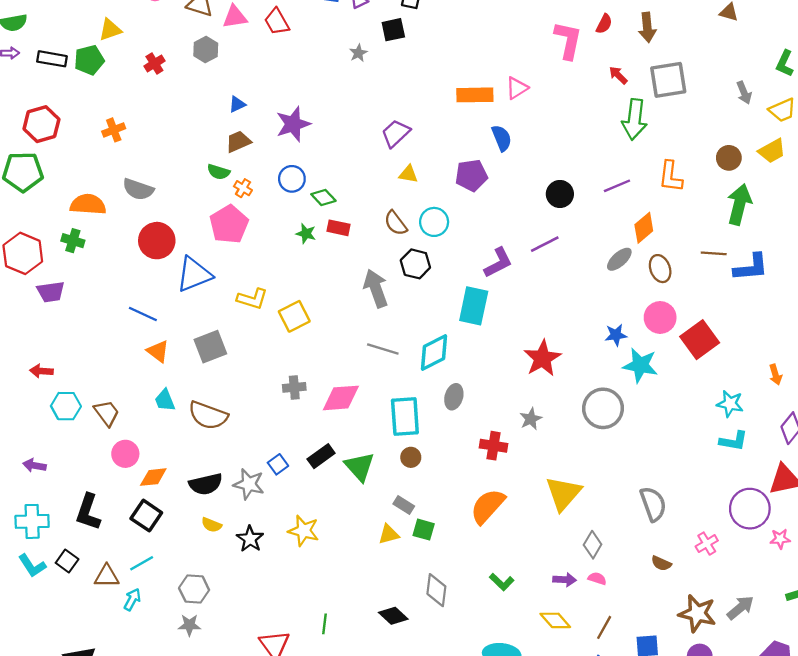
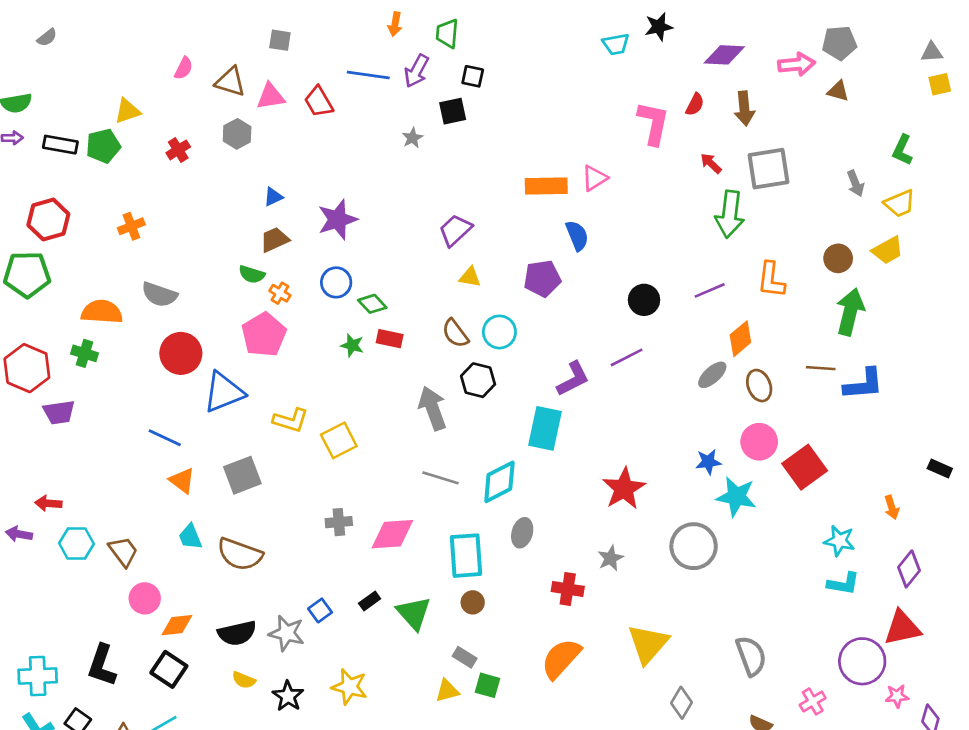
black rectangle: (321, 456) -> (370, 601), size x0.7
purple arrow: (34, 465) -> (19, 534), moved

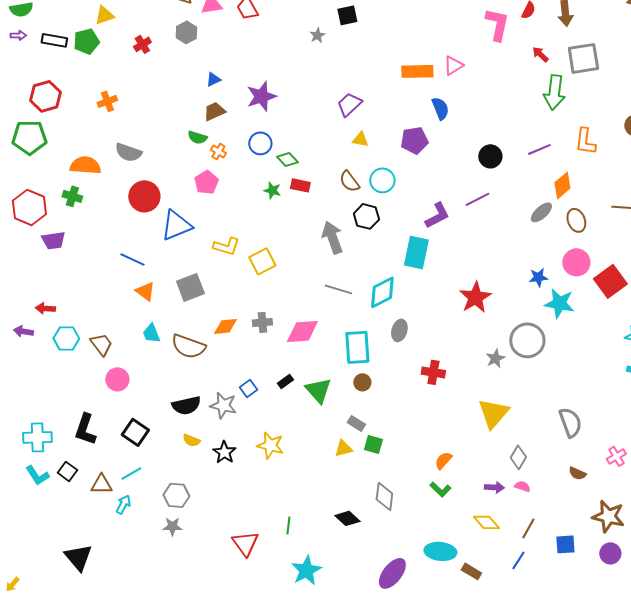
pink pentagon: (264, 335) -> (206, 182), size x0.7
gray star: (611, 558) -> (495, 358), moved
orange diamond: (177, 625) -> (225, 326), moved
orange semicircle: (561, 659) -> (443, 460), moved, size x0.6

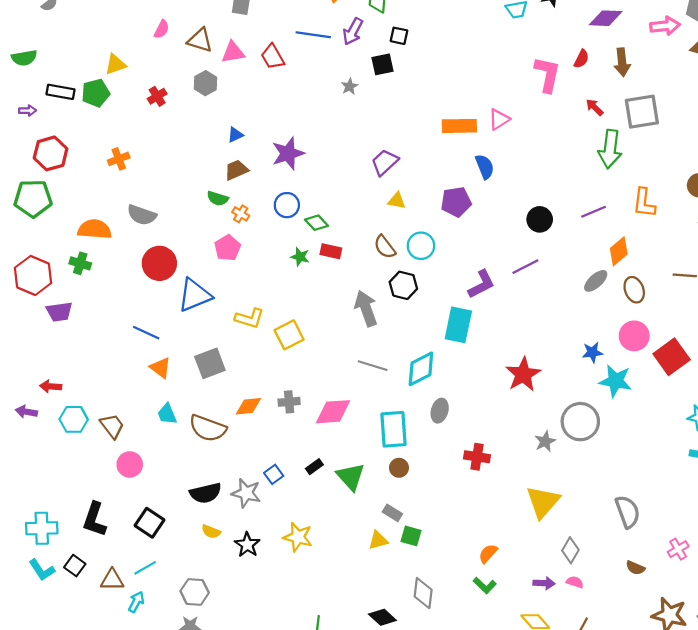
purple arrow: (18, 35) -> (27, 111), moved

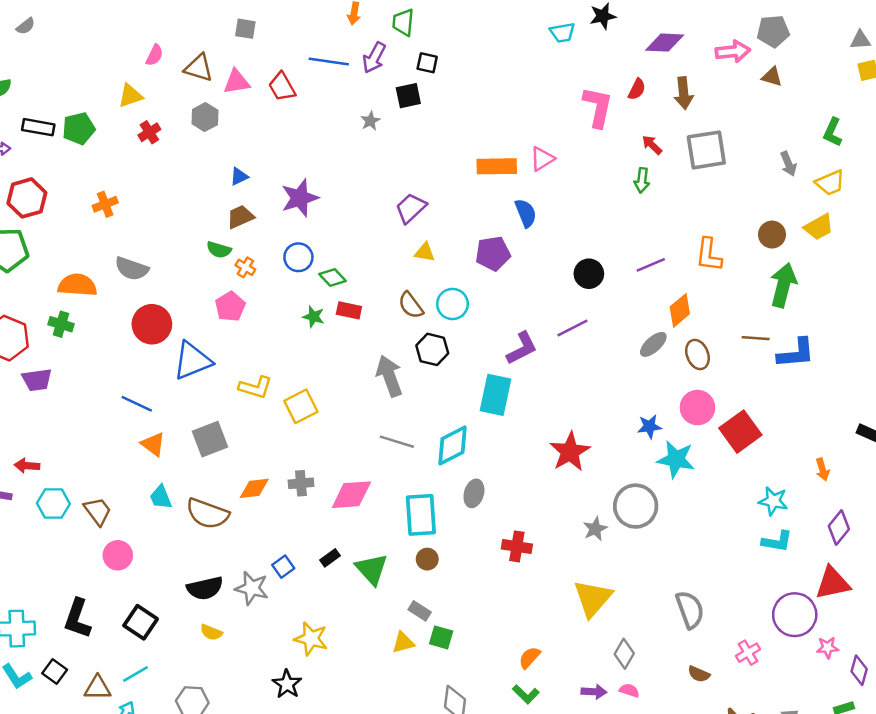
yellow triangle: (115, 64) -> (130, 96), moved
green arrow: (610, 149) -> (642, 180), moved, size x0.6
black star: (247, 545) -> (287, 684), moved

